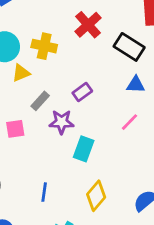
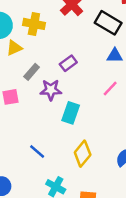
blue line: (44, 192) -> (37, 151), turned -56

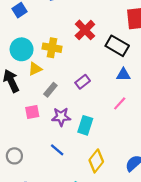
purple star: (51, 90) -> (61, 117), moved
blue line: (37, 151) -> (57, 150), moved

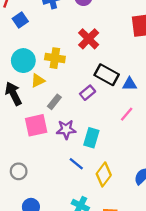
black rectangle: (117, 46) -> (107, 75), moved
pink square: (32, 112) -> (36, 125), size x1.5
blue line: (57, 150) -> (76, 164), moved

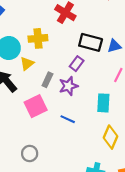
purple star: (66, 129) -> (68, 86), moved
cyan rectangle: (91, 138) -> (103, 103), moved
blue line: (76, 164) -> (68, 119), moved

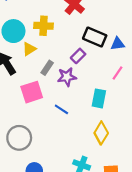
gray circle: (30, 153) -> (19, 138), size x1.5

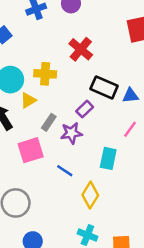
yellow diamond: (101, 133) -> (90, 195), moved

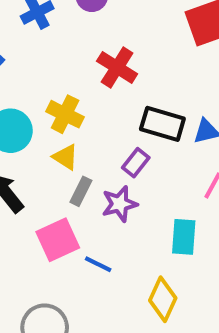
yellow cross: (45, 74) -> (65, 114), turned 30
yellow triangle: (28, 100) -> (65, 157), moved, turned -49
blue line: (65, 171) -> (98, 264), moved

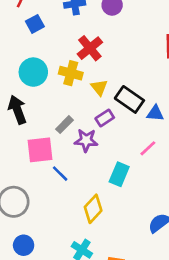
red cross: (117, 67) -> (90, 48), moved
yellow cross: (65, 114) -> (71, 73), turned -30
yellow triangle: (65, 157) -> (99, 87), moved

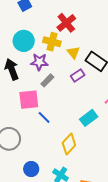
purple star: (86, 140) -> (39, 62), moved
cyan rectangle: (119, 174) -> (89, 118), turned 30
blue circle: (24, 245) -> (31, 169), moved

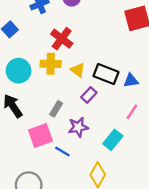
purple star: (39, 62) -> (78, 127), moved

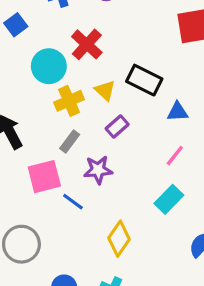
yellow cross: (51, 64) -> (69, 101), moved, turned -30
cyan circle: (19, 71) -> (49, 66), moved
black rectangle: (106, 74) -> (144, 80), moved
cyan rectangle: (113, 140) -> (169, 199), moved

